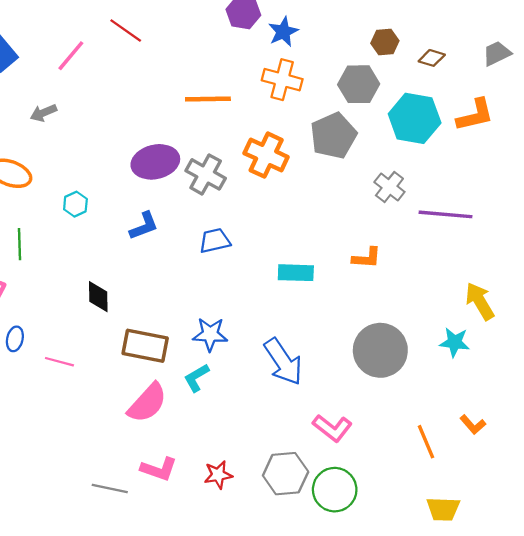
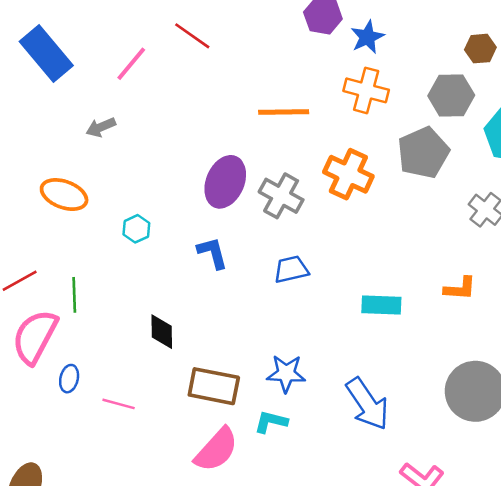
purple ellipse: (155, 162) -> (225, 182), turned -54
blue L-shape: (144, 226) -> (213, 253), turned -84
green line: (19, 244) -> (74, 295), moved
cyan L-shape: (196, 378) -> (271, 422), turned 44

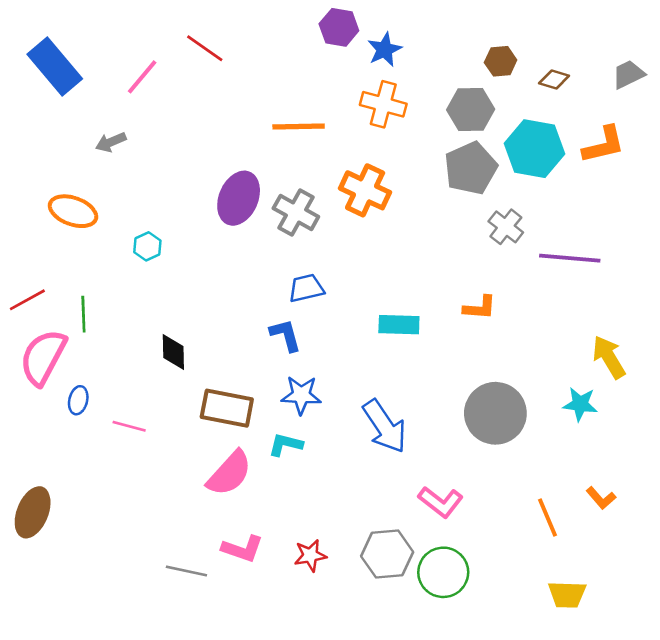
gray pentagon: (423, 153) -> (471, 168), moved
blue L-shape: (213, 253) -> (286, 335), moved

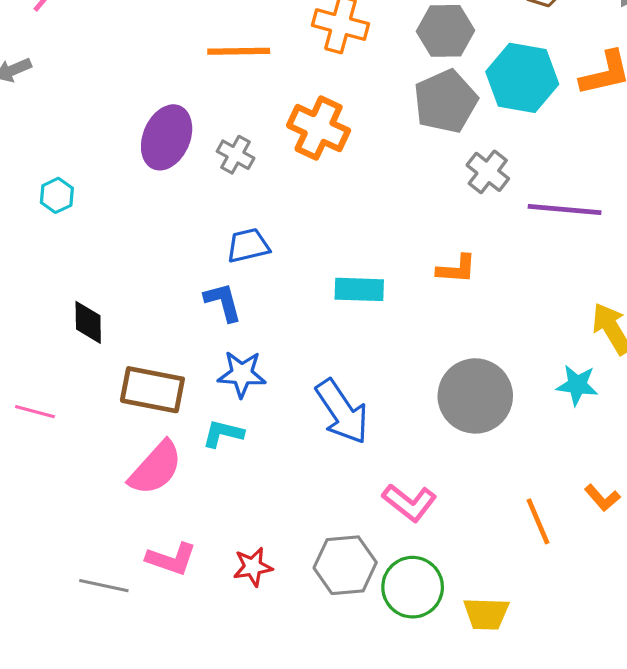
gray cross: (296, 212) -> (236, 155), size x0.7
yellow trapezoid: (567, 594) -> (486, 614), moved

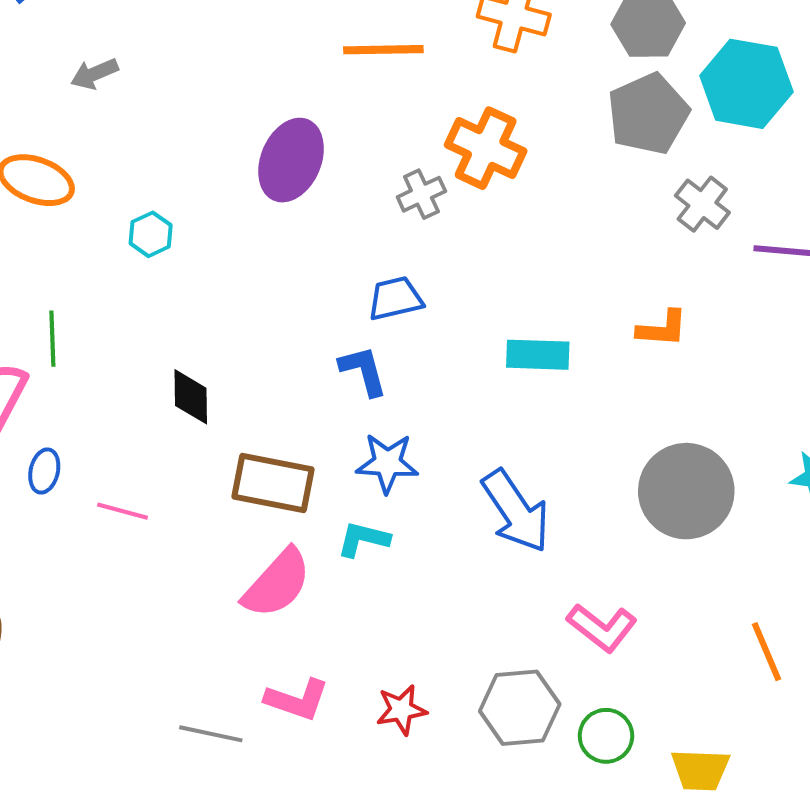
gray cross: (236, 155) -> (421, 194), moved, turned 36
green circle: (413, 587) -> (606, 736), size x0.7

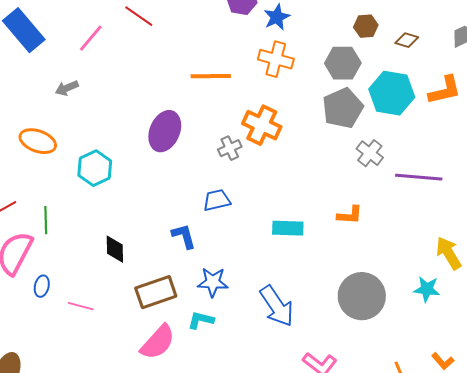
cyan hexagon: (151, 234) -> (95, 168), size x1.6
blue L-shape: (363, 371) -> (184, 236), moved
brown rectangle: (273, 483) -> (156, 292), turned -30

